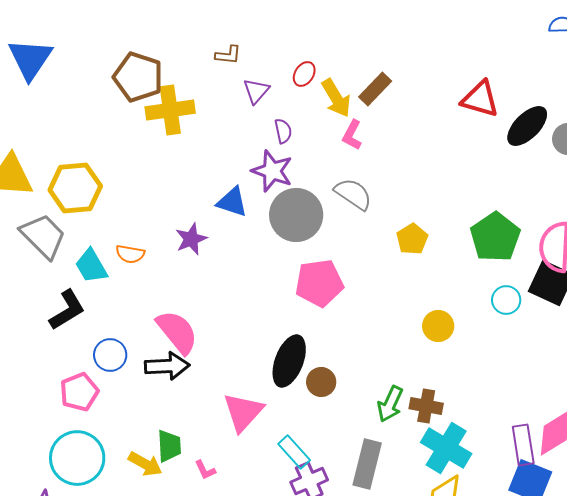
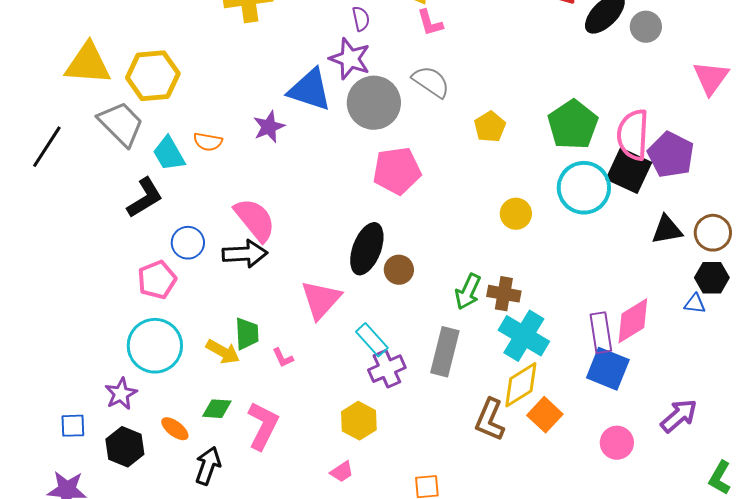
pink L-shape: (352, 135) -> (430, 23), turned -44
blue triangle: (232, 202) -> (310, 90), size x1.4
cyan circle: (506, 300) -> (584, 188), size x1.8

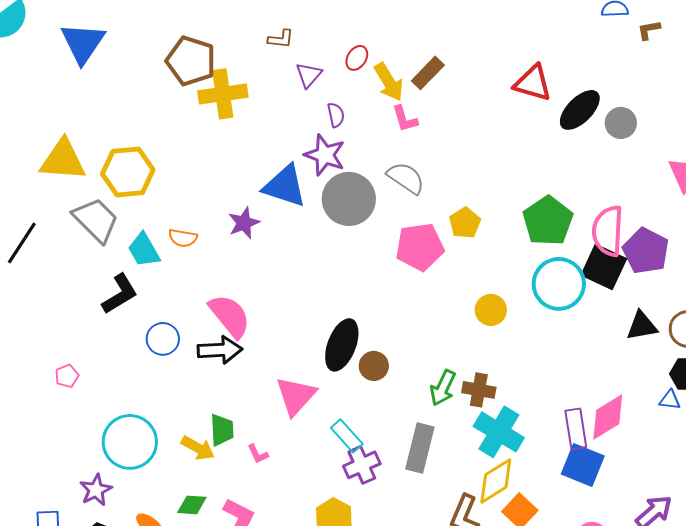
pink pentagon: (397, 171) -> (420, 247), moved
pink pentagon: (157, 280) -> (67, 376), moved, size x0.6

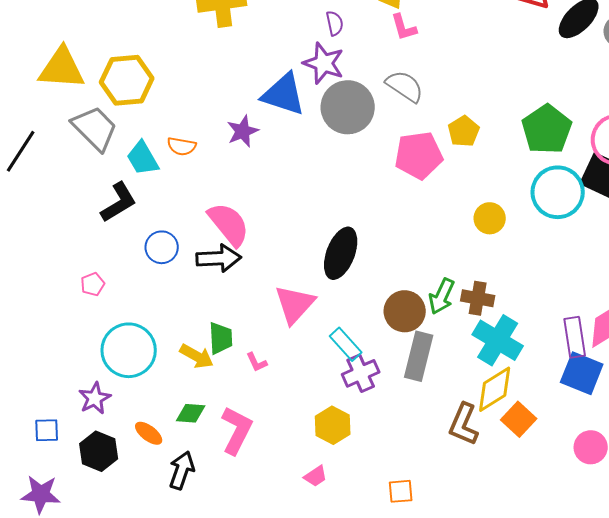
brown circle: (374, 366) -> (405, 311), moved, size x1.4
pink pentagon: (67, 376) -> (93, 284), moved

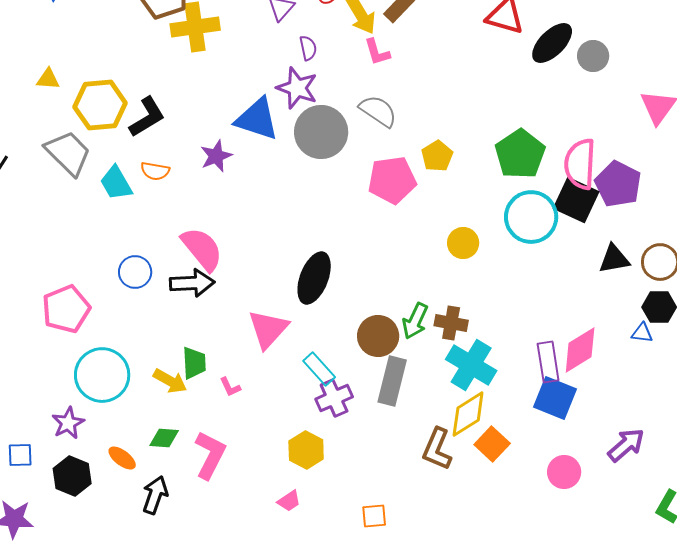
yellow triangle: (62, 68) -> (48, 79), moved, size x0.5
black L-shape: (119, 202) -> (147, 117), moved
pink pentagon: (93, 284) -> (66, 309), size x2.0

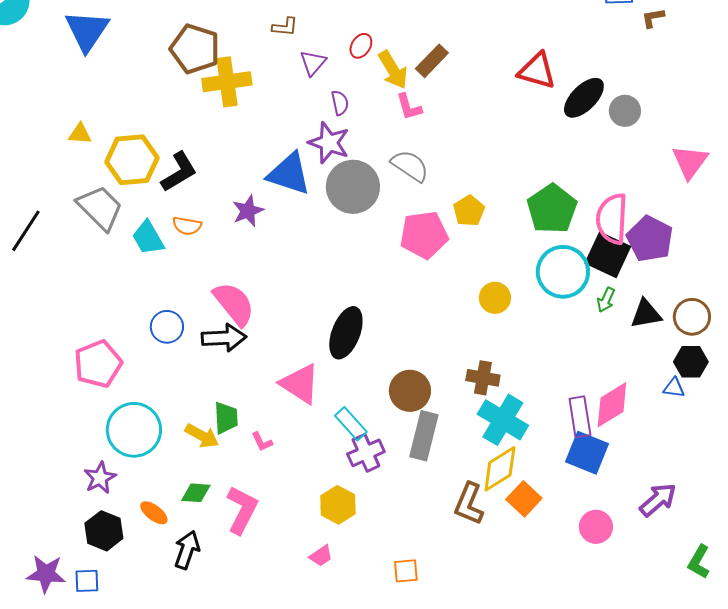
green arrow: (415, 321) -> (606, 300), moved, size x0.7
pink triangle: (268, 329) -> (300, 384), turned -39
blue square: (20, 455) -> (87, 581), moved

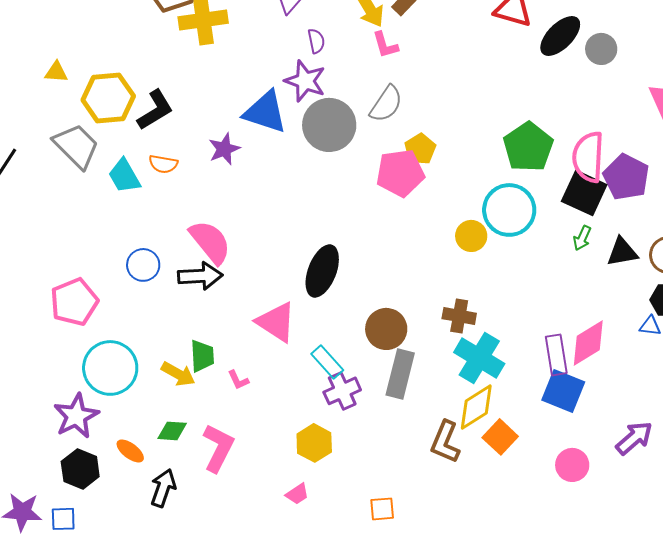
gray semicircle: (410, 166) -> (386, 104), turned 90
yellow pentagon: (469, 211) -> (420, 149), moved
cyan circle: (563, 272) -> (509, 210), moved
purple star: (100, 478) -> (76, 416), size x1.4

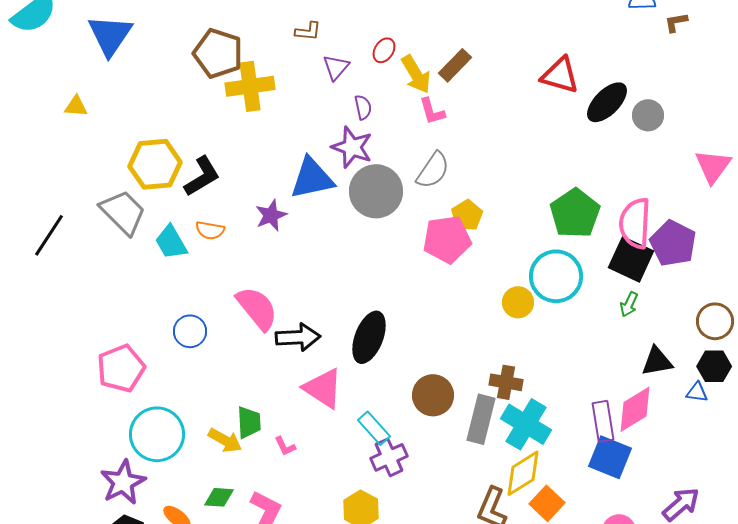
yellow triangle: (56, 72) -> (76, 106), moved
blue triangle: (265, 112) -> (312, 178), turned -30
black triangle: (622, 252) -> (657, 361), moved
black arrow: (200, 276) -> (298, 337), moved
gray rectangle: (400, 374) -> (481, 419), moved

